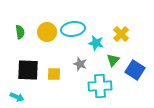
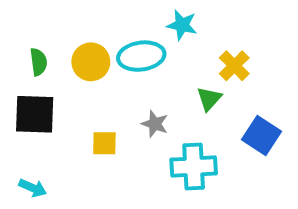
cyan star: (96, 43) -> (182, 25), moved
green triangle: (113, 60) -> (209, 99), moved
black square: (28, 70) -> (35, 114), moved

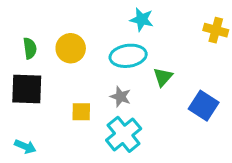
cyan ellipse: (141, 56) -> (128, 56), moved
yellow cross: (234, 66) -> (216, 30), moved, turned -30
cyan cross: (194, 167) -> (124, 134), moved, turned -36

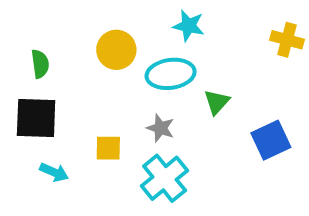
yellow circle: (71, 48) -> (116, 50), moved
blue square: (204, 106) -> (271, 140), turned 32
cyan arrow: (25, 146) -> (54, 172), moved

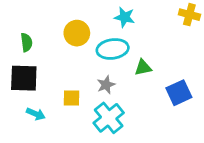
yellow cross: (287, 40) -> (189, 15), moved
green triangle: (217, 102) -> (143, 68), turned 36
gray star: (161, 128) -> (106, 85), turned 30

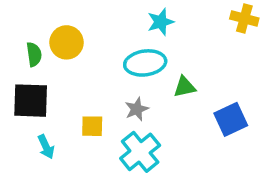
cyan star: (125, 17) -> (161, 22), turned -30
yellow circle: (77, 33) -> (67, 42), moved
cyan arrow: (36, 114) -> (46, 147), turned 42

